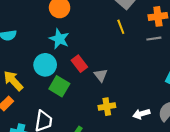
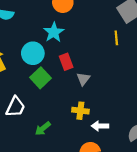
white arrow: (141, 114) -> (100, 126), moved

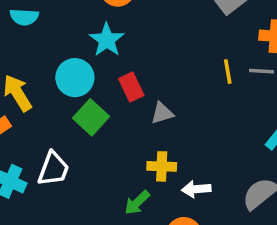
yellow line: (116, 38) -> (228, 72), moved
gray triangle: (83, 79) -> (162, 113), turned 40
green arrow: (43, 129) -> (137, 203), moved

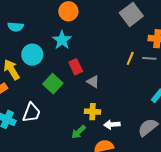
yellow line: (228, 72) -> (130, 58), turned 32
cyan circle: (75, 78) -> (32, 55), moved
gray triangle: (162, 113) -> (93, 82), turned 48

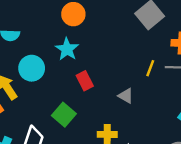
gray triangle: (93, 82) -> (126, 96), moved
green square: (53, 84) -> (64, 115), moved

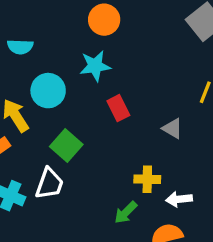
cyan star: (67, 49) -> (95, 66), turned 30
green square: (64, 115) -> (66, 145), moved

